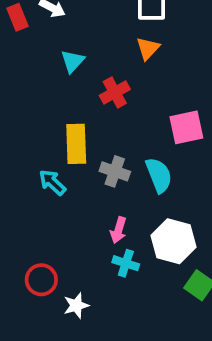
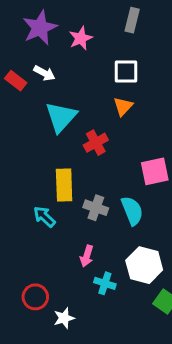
red rectangle: (17, 17) -> (16, 81), turned -30
cyan triangle: (73, 61) -> (61, 117), size x1.6
pink arrow: (118, 230) -> (87, 256), moved

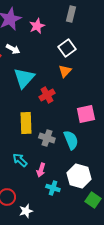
white square: (126, 72) -> (67, 48), turned -36
cyan arrow: (44, 217) -> (20, 160), moved

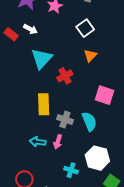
orange triangle: (65, 71) -> (90, 56), moved
pink square: (86, 114) -> (104, 95), turned 30
cyan arrow: (20, 160) -> (38, 142), turned -35
pink arrow: (41, 170) -> (58, 142), moved

